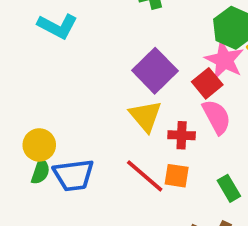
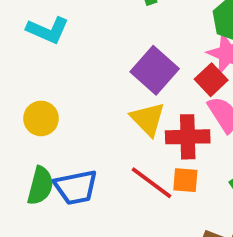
red cross: (182, 135) -> (188, 137), size x1.5
yellow circle: (39, 145) -> (41, 118), moved
green semicircle: (40, 171) -> (40, 186), size x1.4

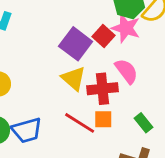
red square: (211, 80) -> (104, 36), moved

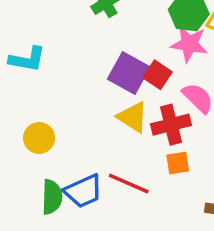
red square: (104, 36) -> (158, 75), moved
red line: (80, 123) -> (129, 184), moved

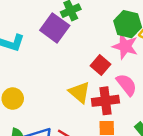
purple square: (129, 73) -> (55, 28), moved

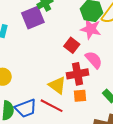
purple square: (55, 28) -> (33, 18), turned 35
yellow triangle: (79, 92) -> (57, 85), moved

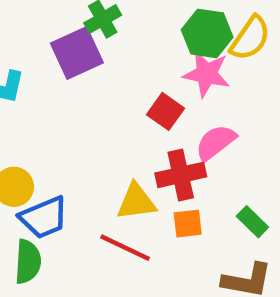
pink semicircle: (94, 60) -> (216, 142), turned -84
yellow triangle: (57, 85) -> (136, 202), turned -42
blue trapezoid: (26, 108) -> (44, 217), moved

